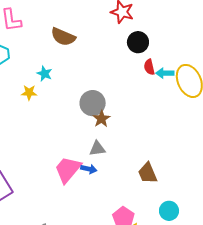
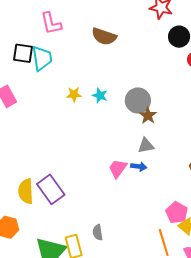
cyan star: (44, 74) -> (100, 95), moved
pink trapezoid: (68, 169) -> (118, 168), size x0.7

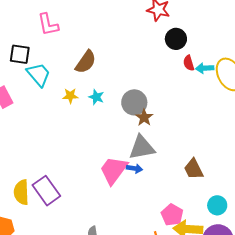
brown semicircle: (104, 36) -> (86, 62), moved, turned -75
cyan trapezoid: (42, 58) -> (39, 74), moved, turned -32
gray triangle: (146, 146) -> (142, 148), size x1.6
pink trapezoid: (118, 168) -> (114, 170), size x1.5

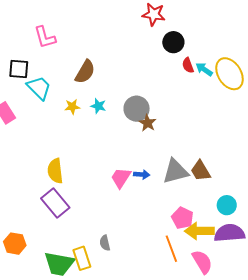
cyan arrow: (205, 68) -> (204, 69), turned 42
gray triangle: (142, 148) -> (176, 171), moved
pink trapezoid: (114, 170) -> (121, 178), size x0.7
yellow semicircle: (21, 192) -> (55, 171), moved

